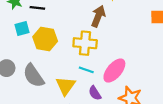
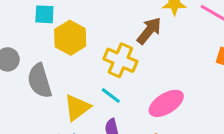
pink ellipse: (114, 71) -> (166, 103), moved

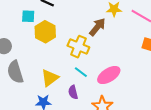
gray semicircle: (40, 81) -> (15, 72), moved
cyan line: (111, 96) -> (81, 72), moved

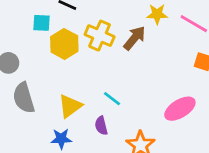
yellow cross: (78, 47) -> (100, 36), moved
pink ellipse: (109, 75) -> (180, 109), moved

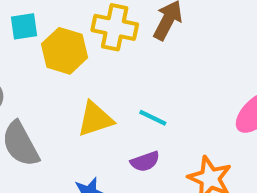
yellow triangle: (70, 106) -> (95, 119), moved, turned 30
purple semicircle: (101, 126) -> (145, 162), turned -84

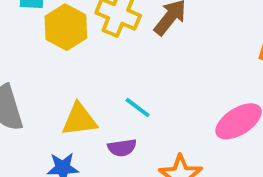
yellow triangle: (95, 119) -> (79, 120), moved

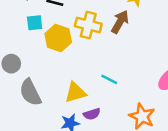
purple semicircle: (122, 148) -> (92, 114), moved

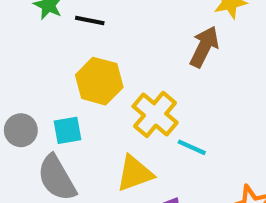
cyan square: (35, 23) -> (67, 130), moved
yellow cross: (88, 25) -> (155, 114), moved, turned 30

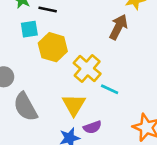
cyan square: (67, 130) -> (29, 29), moved
yellow triangle: (135, 173) -> (74, 105), turned -40

